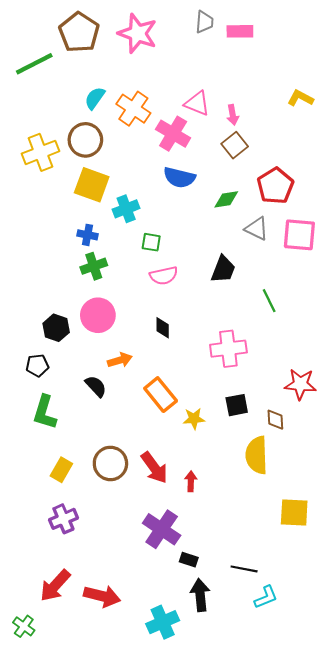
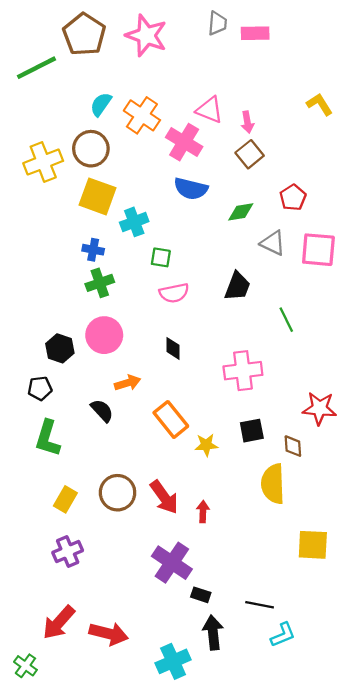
yellow L-shape: (300, 98) -> (319, 104), turned 30
red pentagon: (275, 186) -> (293, 198), size x0.7

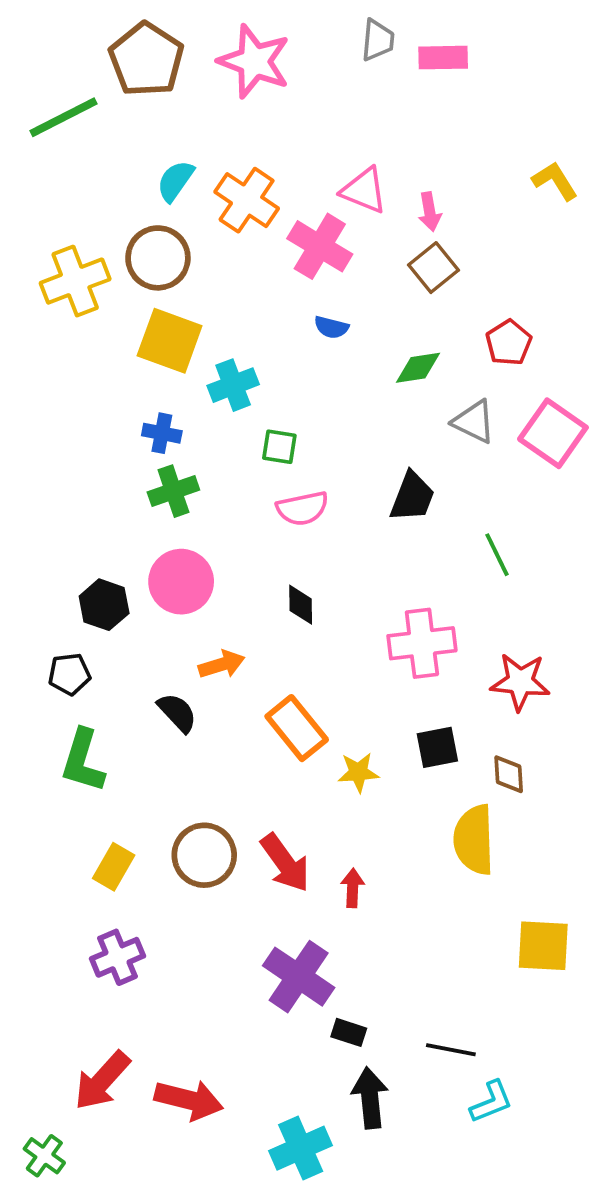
blue semicircle: (191, 189) -> (331, 327), size x0.6
pink square: (318, 250) -> (553, 433), turned 30
red star: (319, 408) -> (520, 682), moved

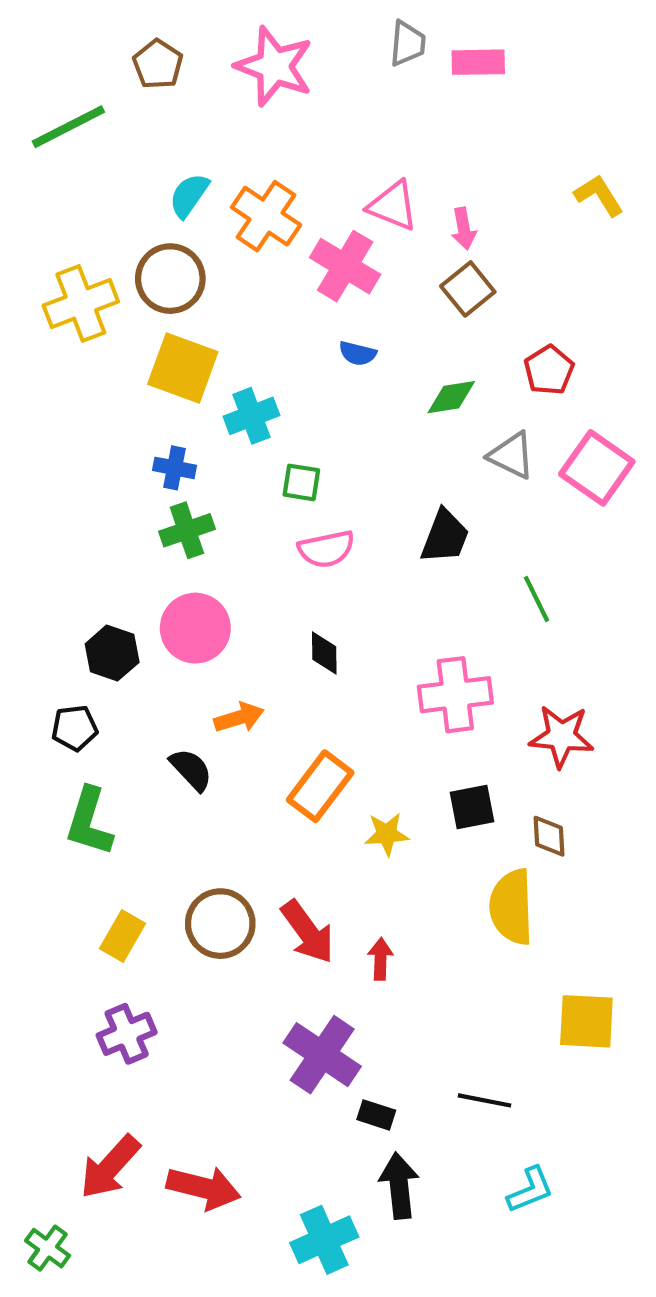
brown pentagon: (146, 59) -> (158, 64), size x0.6
orange rectangle: (297, 728) -> (320, 786), turned 76
black line: (451, 1050) -> (484, 1100), moved

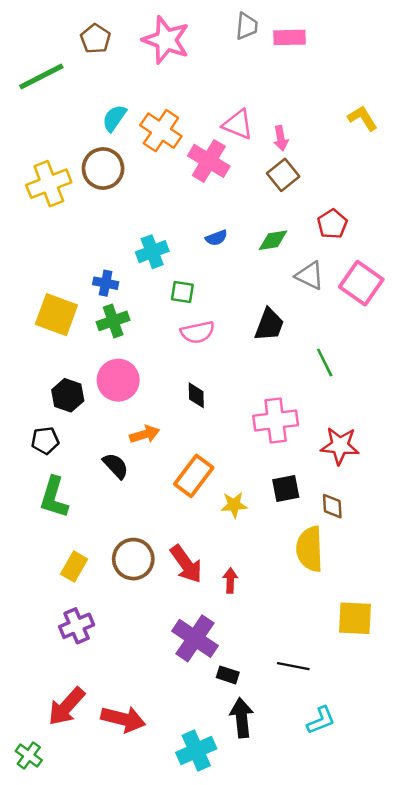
blue semicircle: (358, 353) -> (216, 238), moved, turned -35
yellow square: (183, 368) -> (56, 315), moved

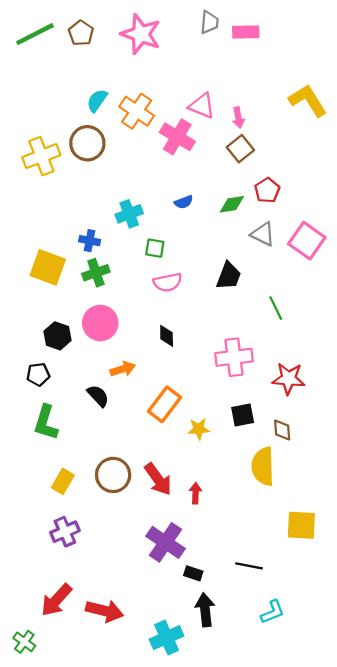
green line: (41, 77) -> (35, 34), moved
yellow L-shape: (363, 118) -> (308, 100), size x1.5
red pentagon: (332, 224) -> (267, 190), moved

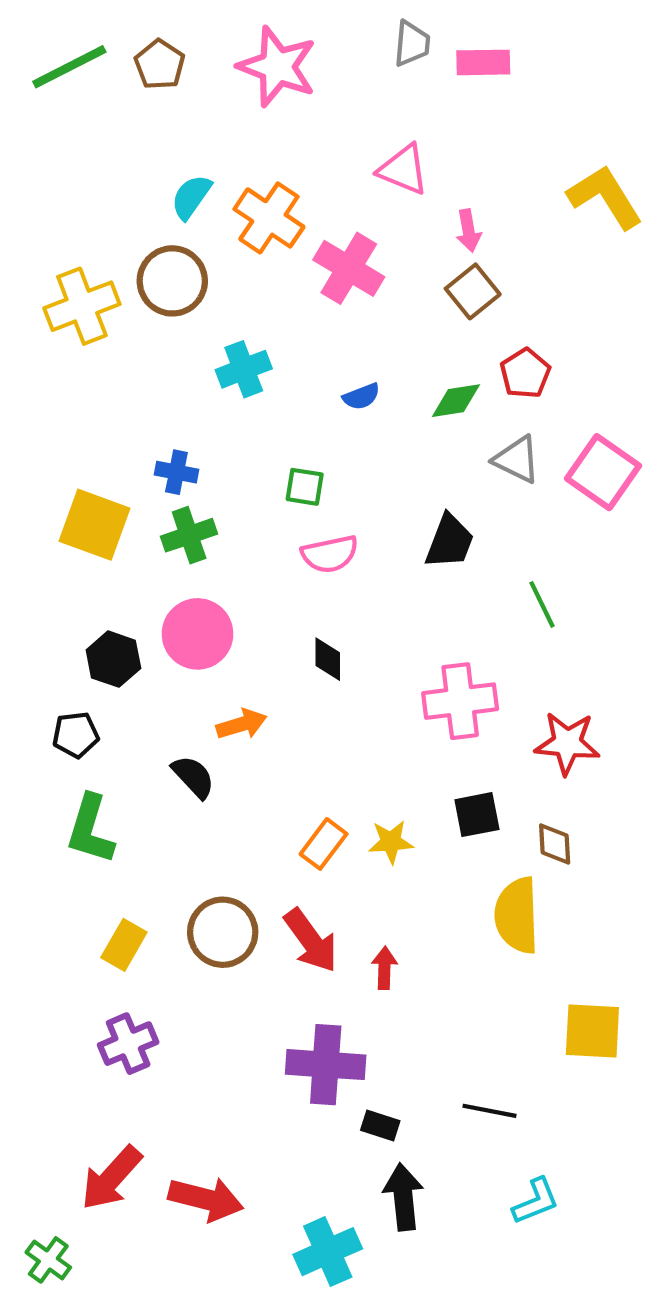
pink triangle: (202, 106) -> (403, 170), moved
cyan cross: (129, 214) -> (244, 369), moved
orange rectangle: (164, 404) -> (324, 844), moved, size x0.7
purple cross: (166, 542) -> (326, 1065), turned -30

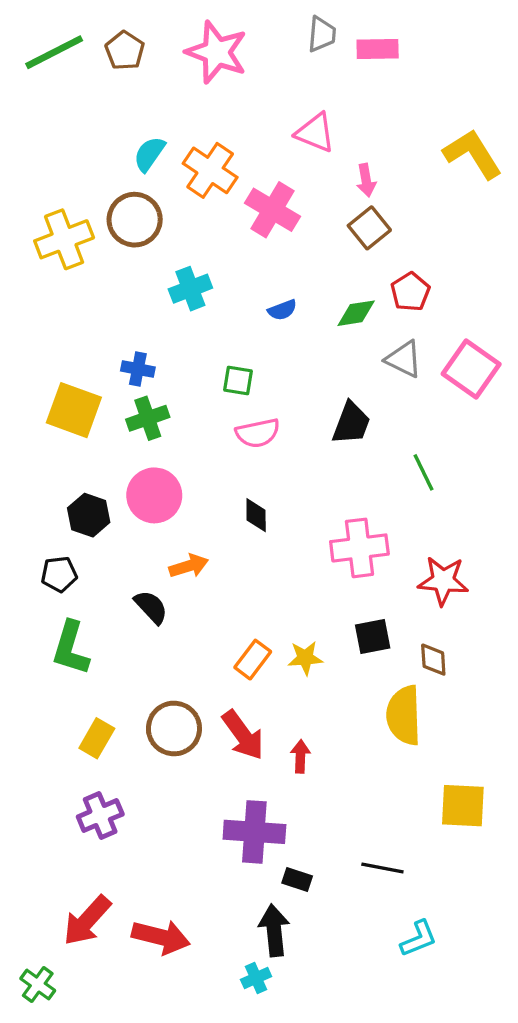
black arrow: (403, 1197) -> (274, 930), moved
cyan cross: (328, 1252) -> (256, 978), size x0.6

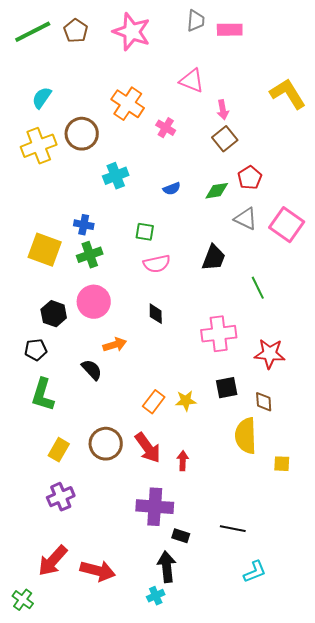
cyan semicircle: (149, 154) -> (42, 98), moved
pink cross: (272, 210) -> (166, 128), size x0.6
yellow square: (463, 806) -> (282, 464), moved, size x0.6

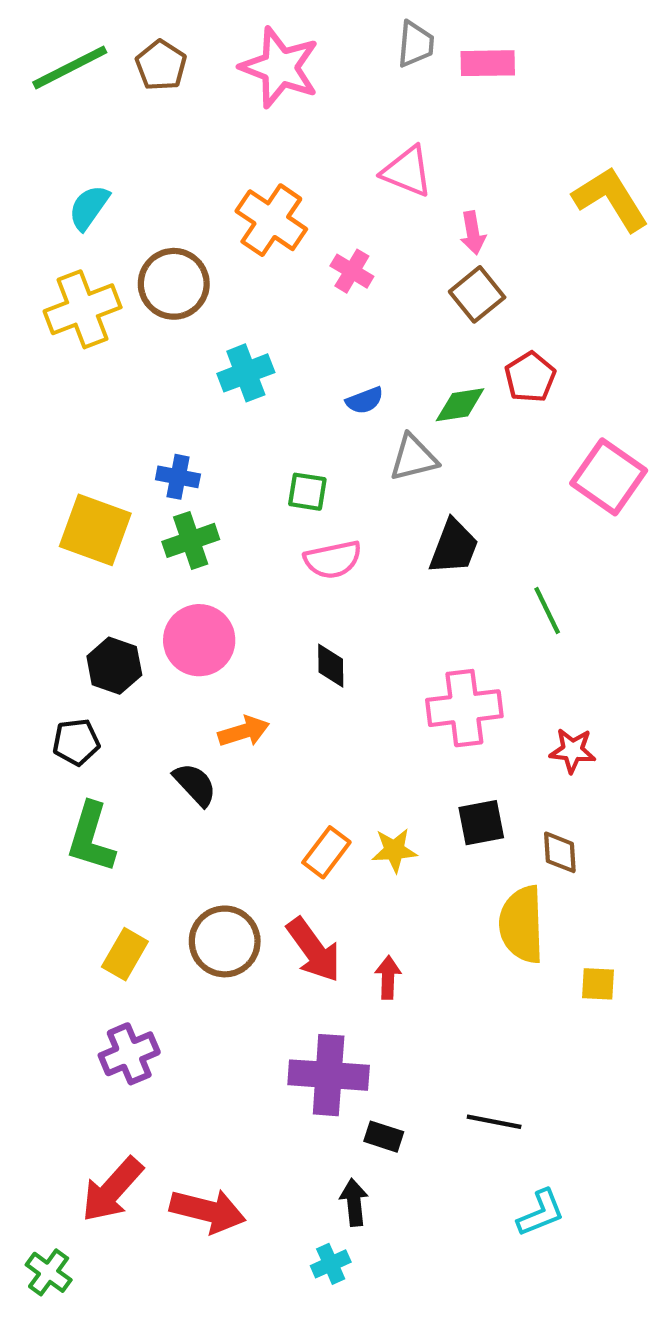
gray triangle: (246, 219) -> (413, 458), moved, turned -40
red star: (270, 354) -> (573, 750), size x0.7
black arrow: (167, 567) -> (354, 1202), size x0.7

